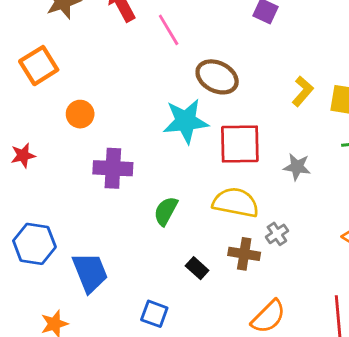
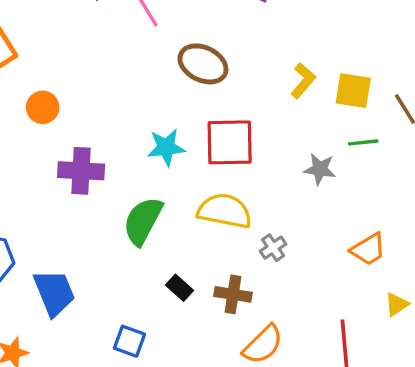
cyan star: (186, 121) -> (166, 147), moved, size x0.7
gray star: (297, 167) -> (320, 169), moved
green semicircle: (166, 211) -> (143, 221), size x1.4
brown cross: (244, 254) -> (233, 294), moved

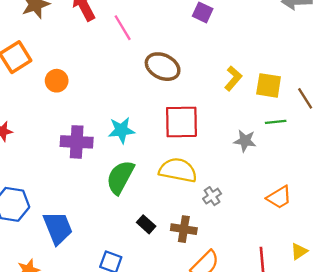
orange circle: (43, 107) -> (57, 81), moved
cyan star: (166, 147) -> (121, 130), moved
yellow triangle: (397, 304) -> (299, 251), moved

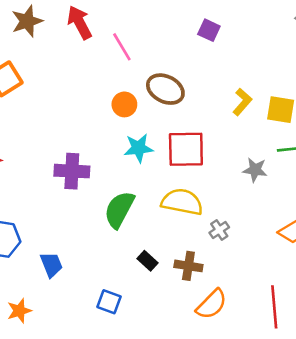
orange circle: (57, 81) -> (124, 104), moved
cyan star: (121, 130) -> (138, 148), moved
blue trapezoid: (58, 228) -> (51, 265), size x0.7

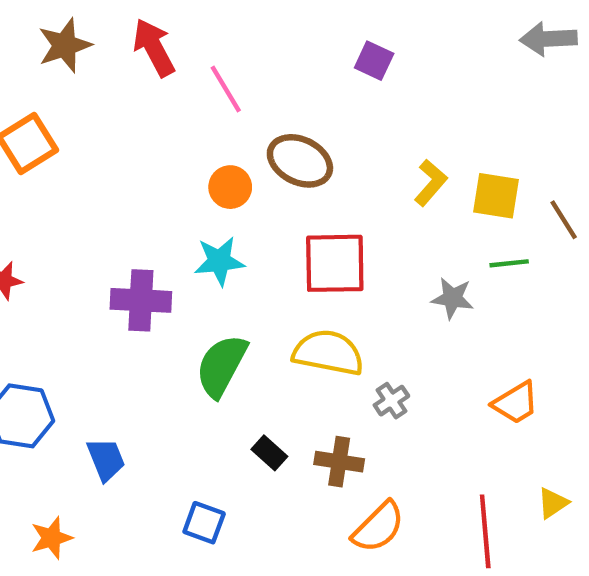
cyan star: (138, 148) -> (219, 261), moved

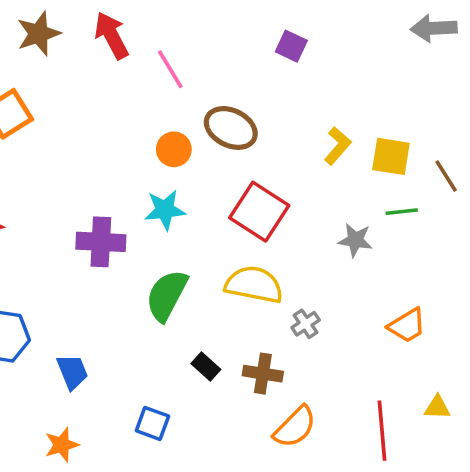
red square: (335, 263) -> (259, 212), turned 34
yellow triangle: (553, 503) -> (437, 407), turned 36
orange star: (51, 538) -> (62, 445), moved

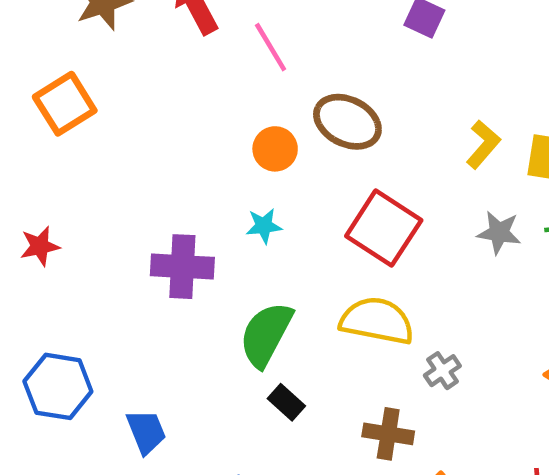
cyan star: (165, 210) -> (264, 226), size x0.7
gray star: (355, 240) -> (499, 233), moved
black rectangle: (206, 366) -> (286, 402), moved

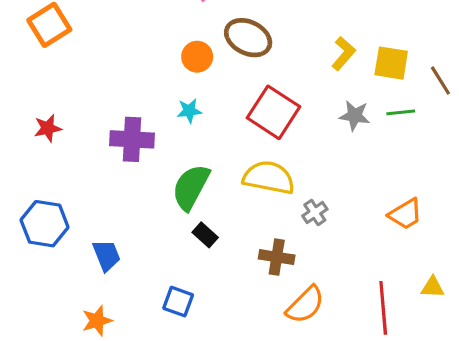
red star: (40, 246) -> (48, 128), moved

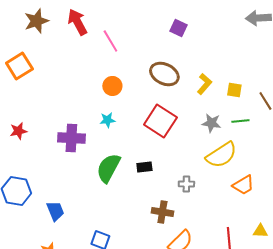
brown ellipse: (248, 38) -> (164, 74), moved
yellow square: (391, 63) -> (234, 90), size x0.7
yellow semicircle: (269, 178) -> (221, 155), moved, turned 136
gray cross: (315, 213) -> (186, 184), turned 35
black rectangle: (205, 235) -> (144, 167), moved, turned -49

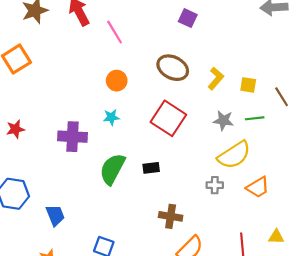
gray cross: (186, 184) -> (215, 185), moved

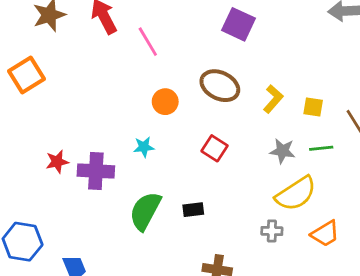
purple square: (188, 18) -> (239, 24), size x1.4
orange circle: (117, 81) -> (165, 102), moved
red square: (168, 118) -> (215, 148), size x0.6
red star: (15, 129) -> (57, 162), moved

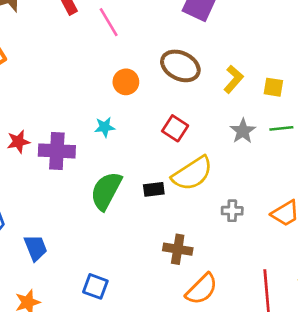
gray star: (283, 151) -> (243, 131), turned 30
yellow semicircle: (296, 194) -> (192, 174), moved

